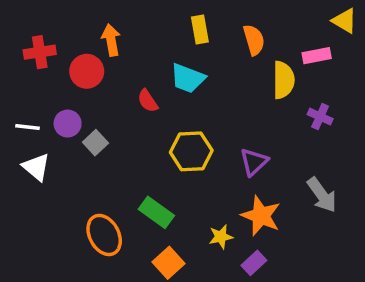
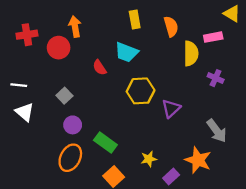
purple circle: (68, 124) -> (73, 125), moved
yellow hexagon: (191, 151) -> (141, 91), moved
orange star: (261, 216) -> (198, 160), moved
orange ellipse: (104, 235) -> (70, 158), turned 56

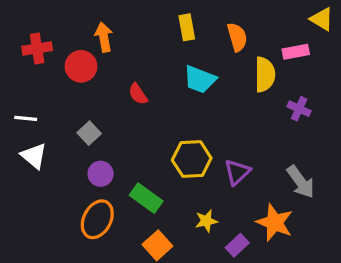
cyan trapezoid: (127, 52) -> (200, 79), moved
yellow hexagon: (141, 91) -> (192, 159), moved
purple triangle: (171, 109) -> (237, 172), moved

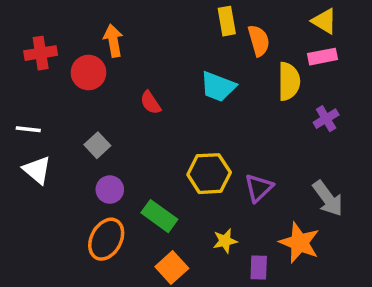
yellow triangle: (322, 19) -> (324, 21), moved
yellow rectangle: (187, 27) -> (227, 21), moved
purple cross: (299, 109) -> (326, 119), turned 35
purple rectangle: (237, 245) -> (259, 268), turned -45

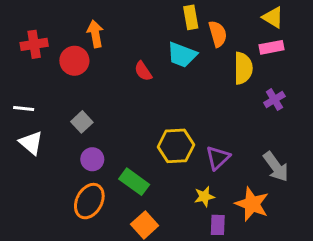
cyan trapezoid: (218, 87) -> (182, 55), moved
red semicircle: (151, 103) -> (143, 71), moved
yellow star: (225, 241) -> (204, 197), moved

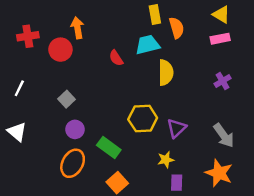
cyan trapezoid: (182, 55) -> (148, 45), turned 145
yellow semicircle: (243, 68) -> (166, 73), moved
white line: (24, 108) -> (19, 88), turned -70
white triangle: (31, 143) -> (17, 132), moved
orange star: (252, 204) -> (219, 173), moved

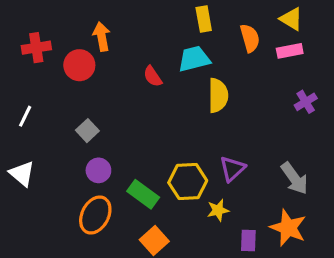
orange semicircle: (177, 28) -> (250, 38), moved
purple cross: (223, 81) -> (306, 102), moved
yellow hexagon: (143, 119) -> (188, 182), moved
purple rectangle: (177, 183) -> (248, 241), moved

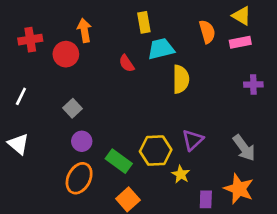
yellow rectangle: (204, 19) -> (144, 22), moved
purple cross: (306, 102) -> (253, 85), turned 30
yellow star: (218, 210) -> (181, 174), turned -30

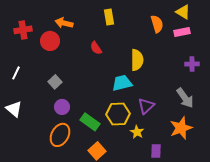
orange arrow: (84, 30) -> (64, 23), turned -66
cyan trapezoid: (161, 49) -> (122, 83), moved
gray arrow: (244, 148) -> (185, 98), moved
orange star: (239, 189) -> (181, 128), moved, turned 30

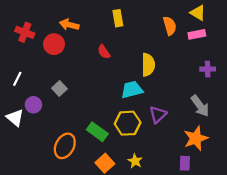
red cross: (23, 30) -> (25, 32), turned 30
purple circle: (62, 107) -> (33, 105), moved
yellow star: (137, 132) -> (135, 161), moved
purple rectangle: (156, 151) -> (185, 163), moved

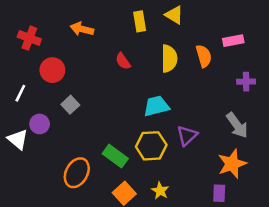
yellow triangle: (198, 13) -> (174, 15), moved
orange semicircle: (170, 26) -> (204, 56), moved
red circle: (54, 44) -> (52, 70), moved
yellow semicircle: (148, 65) -> (169, 59), moved

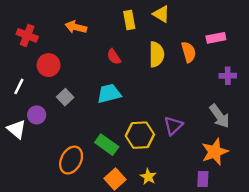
cyan trapezoid: (156, 106) -> (109, 94), moved

